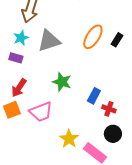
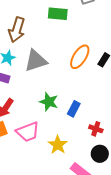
blue rectangle: (94, 96) -> (74, 109), moved
yellow star: (69, 139) -> (58, 145), moved

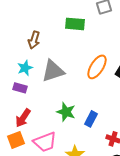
brown arrow: (17, 30) -> (34, 40), size x0.7

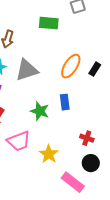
blue rectangle: (91, 119) -> (65, 102), moved, turned -35

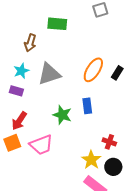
green rectangle: (49, 23) -> (57, 24), moved
yellow star: (49, 154) -> (91, 160), moved

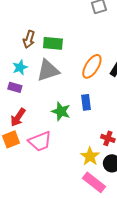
green rectangle: (57, 24) -> (53, 43), moved

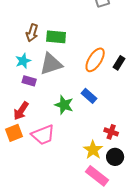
purple rectangle: (15, 87) -> (29, 81), moved
blue rectangle: (86, 102) -> (89, 96), turned -42

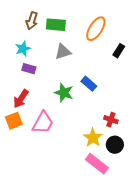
orange ellipse: (95, 60) -> (96, 29), moved
gray triangle: (51, 64) -> (63, 52), moved, size x0.7
pink trapezoid: (43, 135) -> (43, 123), turned -40

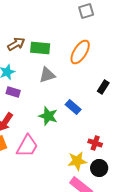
brown arrow: (32, 21) -> (16, 44), turned -138
black rectangle: (119, 51) -> (103, 87), moved
yellow star: (93, 138) -> (77, 161), turned 30

